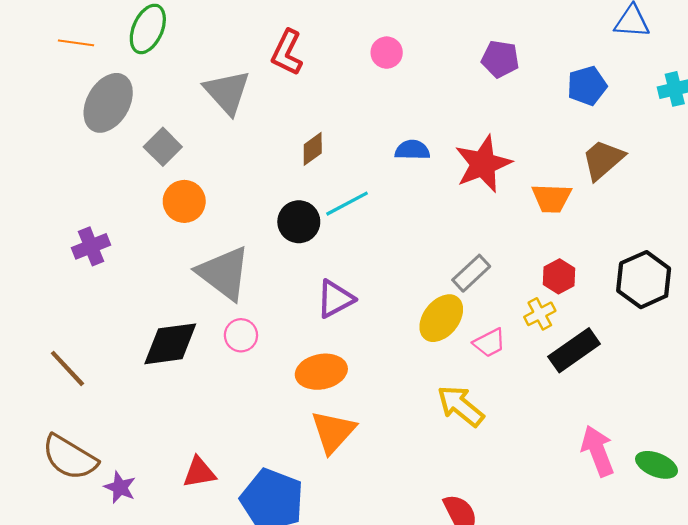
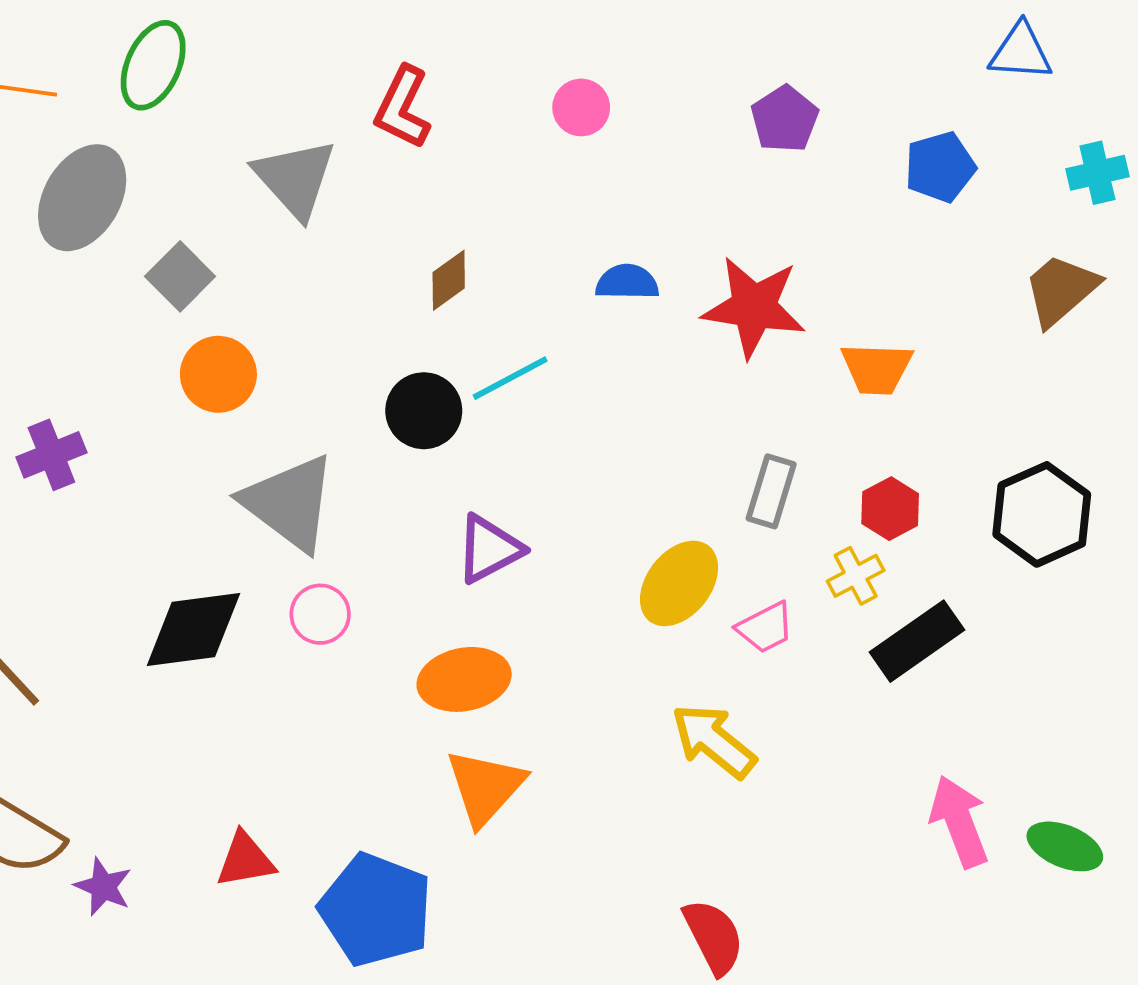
purple pentagon: (500, 59) -> (785, 119), turned 30
brown trapezoid: (603, 160) -> (1061, 290), moved
red star: (483, 164) -> (754, 307), turned 30
gray rectangle: (471, 273) -> (771, 491), moved, turned -30

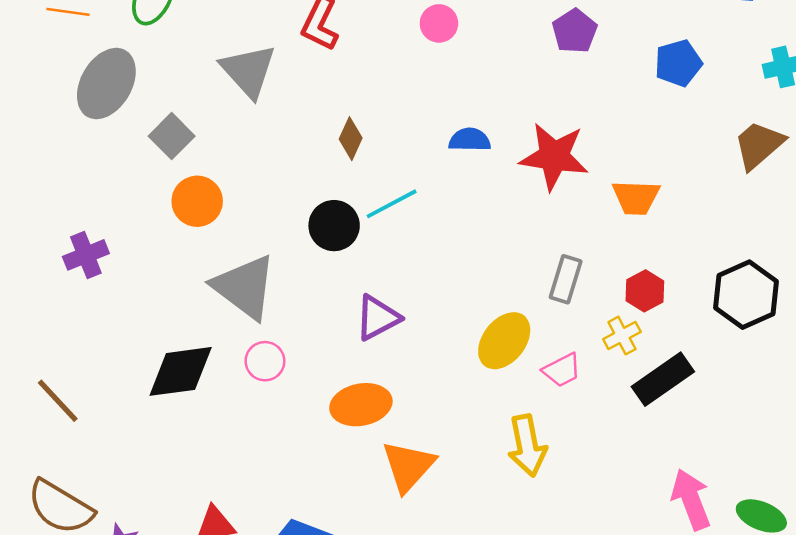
brown diamond: (449, 280) -> (351, 139), turned -30
yellow arrow: (714, 741) -> (527, 446), turned -140
orange triangle: (485, 787) -> (408, 466), moved

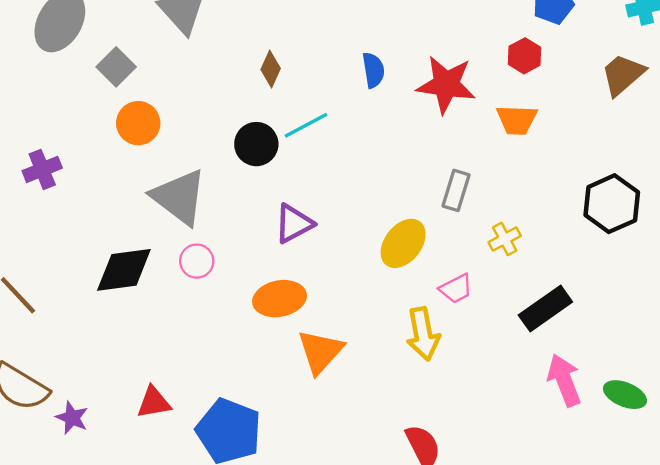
blue semicircle: (470, 140) -> (373, 70), turned 80
red hexagon: (645, 291) -> (525, 56), moved
pink trapezoid: (562, 370) -> (456, 289), moved
black rectangle: (663, 379) -> (545, 309), moved

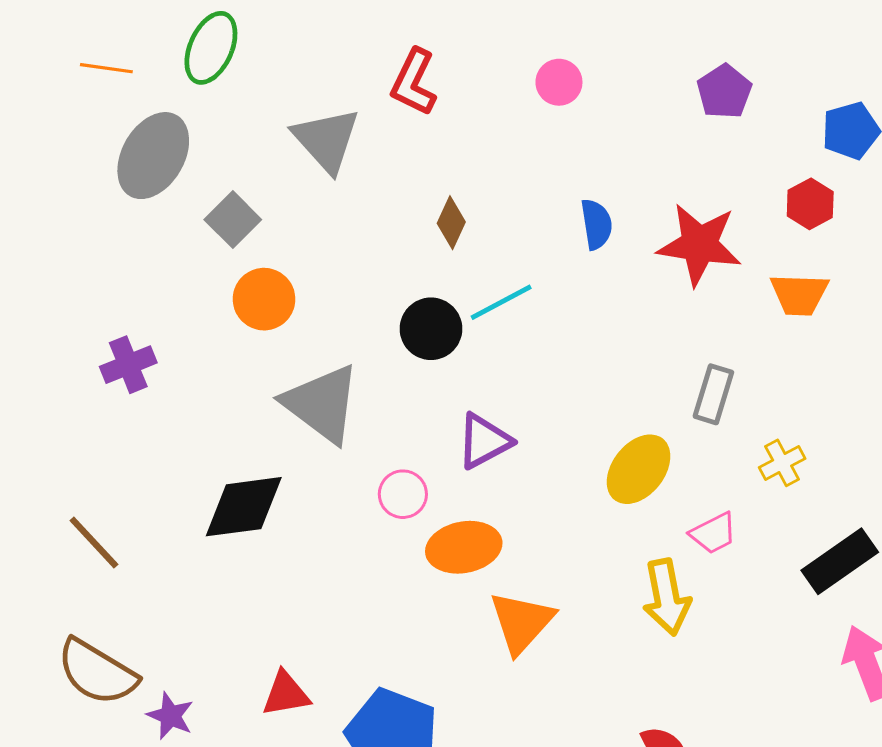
pink circle: (197, 261) -> (403, 494), moved

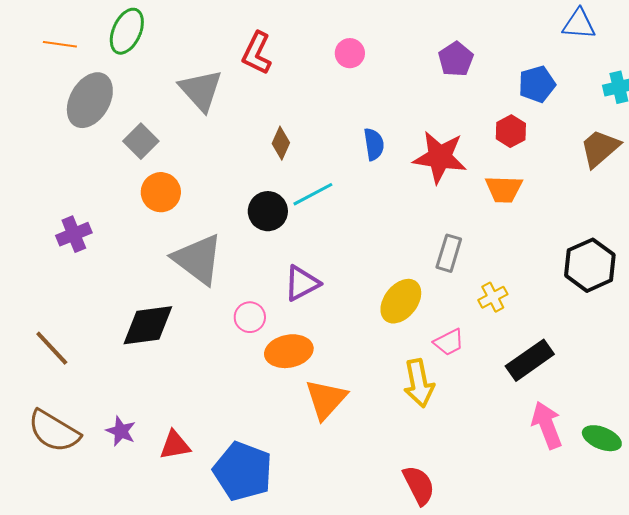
purple star: (170, 716) -> (121, 431), moved

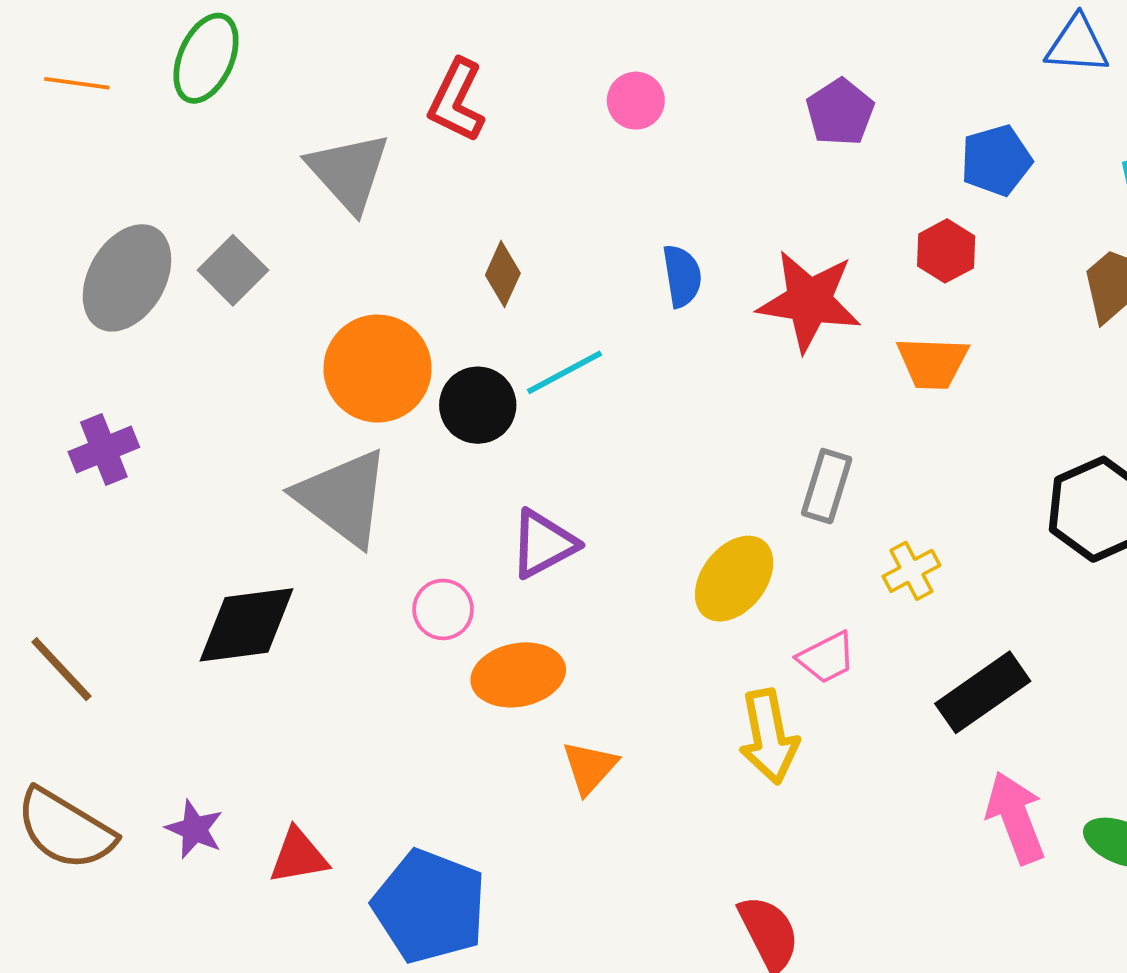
gray ellipse: (90, 100) -> (127, 278), moved
orange circle: (161, 192) -> (378, 369), moved, size x1.4
orange triangle: (326, 399) -> (590, 767), size x0.7

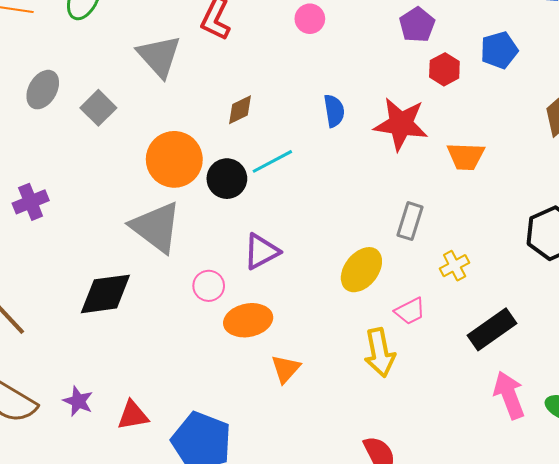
red hexagon: (946, 251) -> (444, 69), moved
brown diamond: (503, 274) -> (240, 110), turned 40
gray ellipse: (127, 278) -> (43, 90), moved, size x0.7

